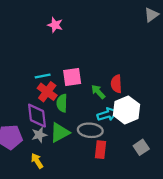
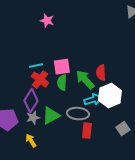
green arrow: (98, 92) -> (85, 80), size x1.5
green semicircle: (62, 103) -> (62, 83), moved
purple diamond: (37, 116) -> (31, 101), turned 40

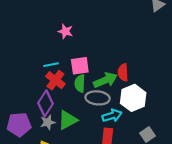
pink star: (47, 21) -> (65, 31), moved
green arrow: (85, 80) -> (105, 80), turned 110
cyan arrow: (93, 100) -> (112, 116), moved
gray ellipse: (78, 114) -> (98, 98), moved

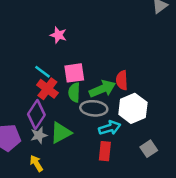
cyan line: (51, 65) -> (42, 72), turned 48

